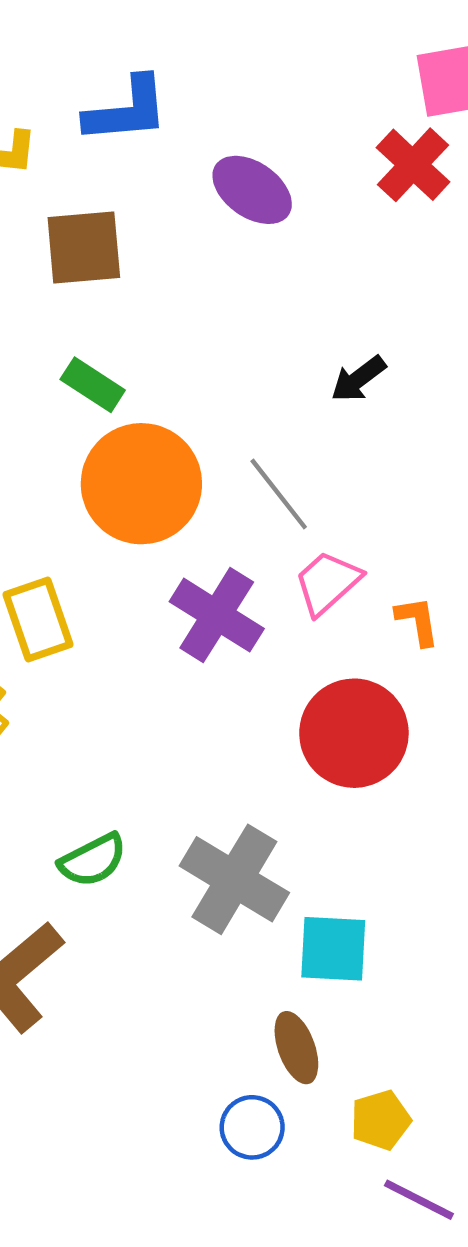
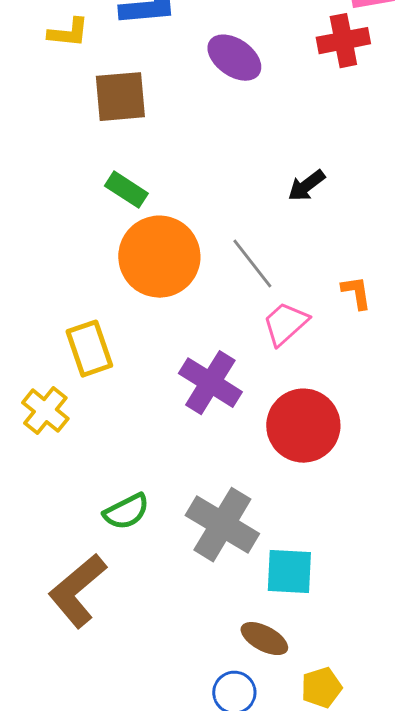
red cross: (413, 165) -> (343, 41), turned 36
purple cross: (217, 615) -> (210, 383), moved
orange L-shape: (417, 621) -> (356, 293), moved
brown ellipse: (296, 1048) -> (264, 639), turned -42

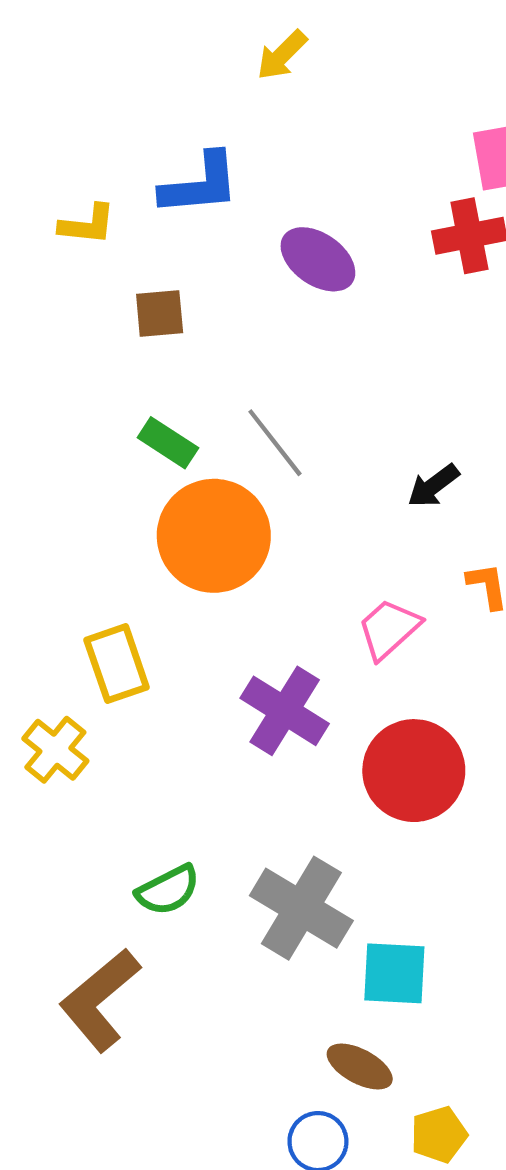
brown square: (120, 97) -> (160, 314), size x0.7
black arrow: (306, 186) -> (433, 486), moved
gray line: (252, 264) -> (275, 443), moved

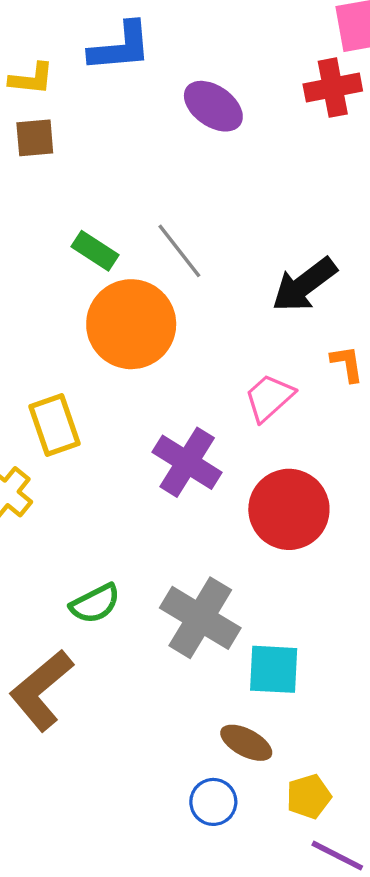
brown square: (160, 314) -> (35, 138), moved
black arrow: (433, 486) -> (304, 285), size x1.6

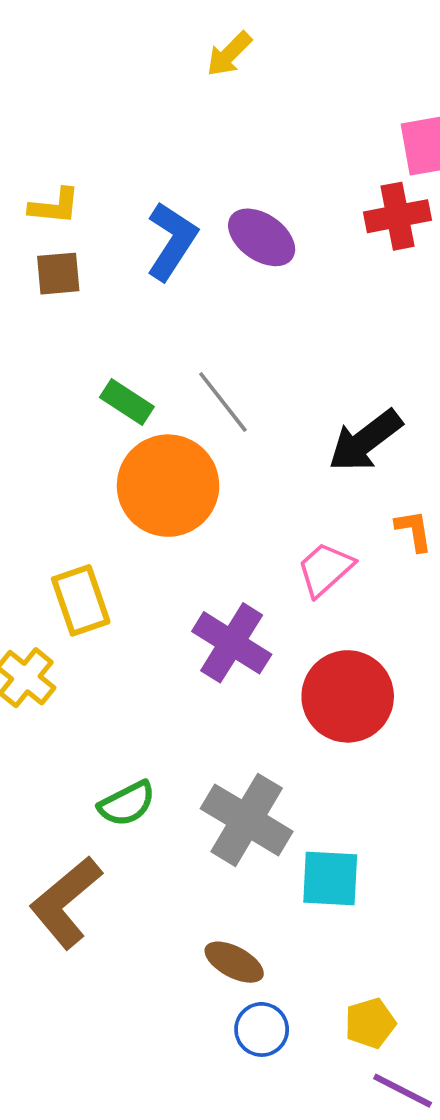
blue L-shape: (120, 47) -> (172, 241), moved, turned -52
brown ellipse: (246, 743) -> (234, 962), moved

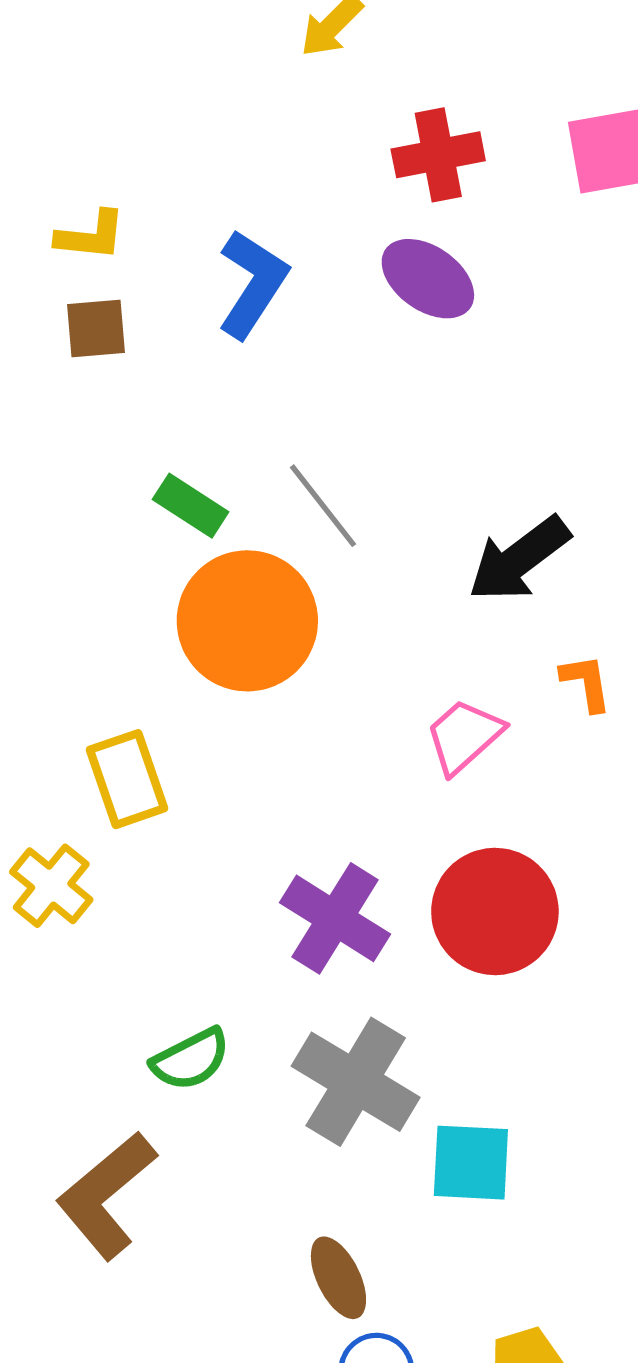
red cross: (398, 216) -> (438, 155), moved
purple ellipse: (262, 237) -> (428, 279), moved
purple cross: (232, 643) -> (335, 918), moved
brown ellipse: (234, 962) -> (338, 1278), turned 36

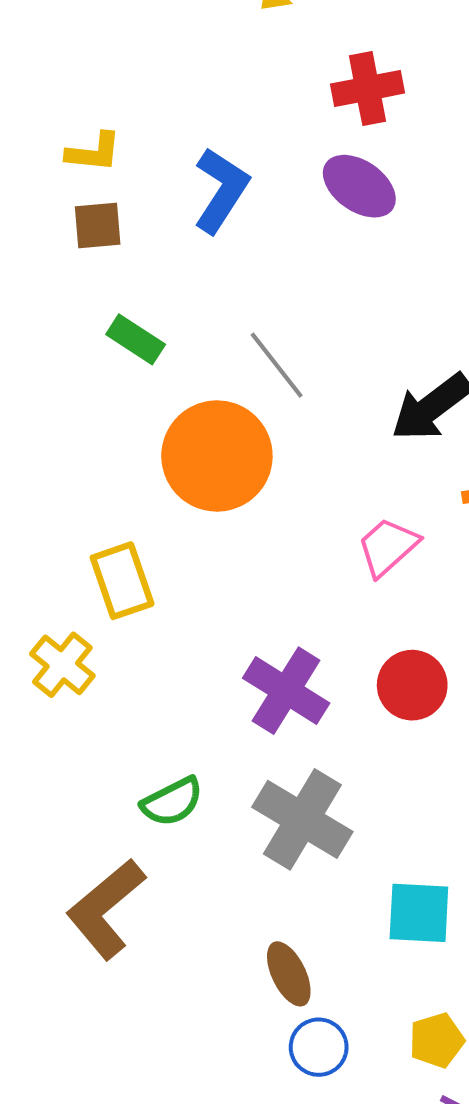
green rectangle: (191, 506) -> (136, 339), moved
red circle: (495, 911) -> (412, 685), size x0.7
cyan square: (471, 1163) -> (419, 913), moved

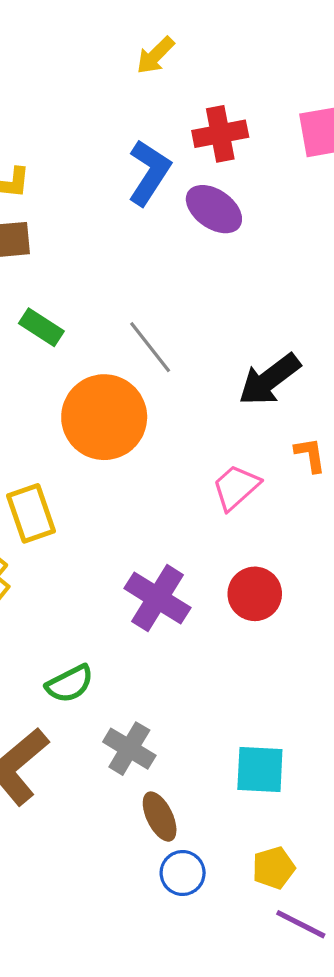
blue L-shape: (221, 190) -> (149, 173), moved
gray cross: (302, 819) -> (129, 749), moved, size x0.7

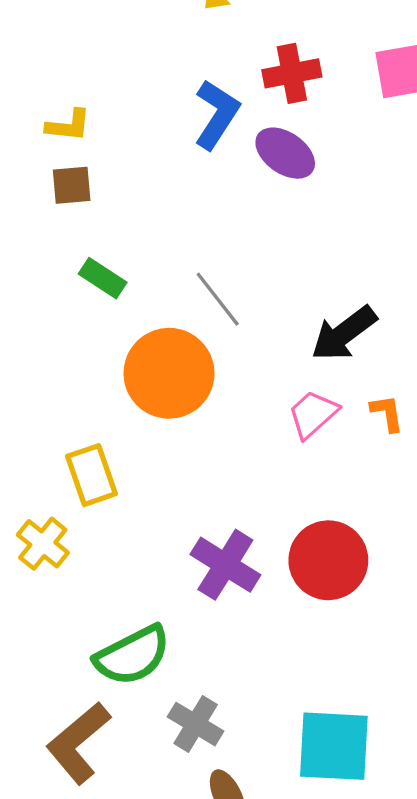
pink trapezoid: (236, 487) -> (313, 414), moved
red circle: (255, 594) -> (328, 560), size x1.4
green semicircle: (70, 684) -> (132, 655), size x1.5
cyan square: (260, 769) -> (334, 746), size x1.4

